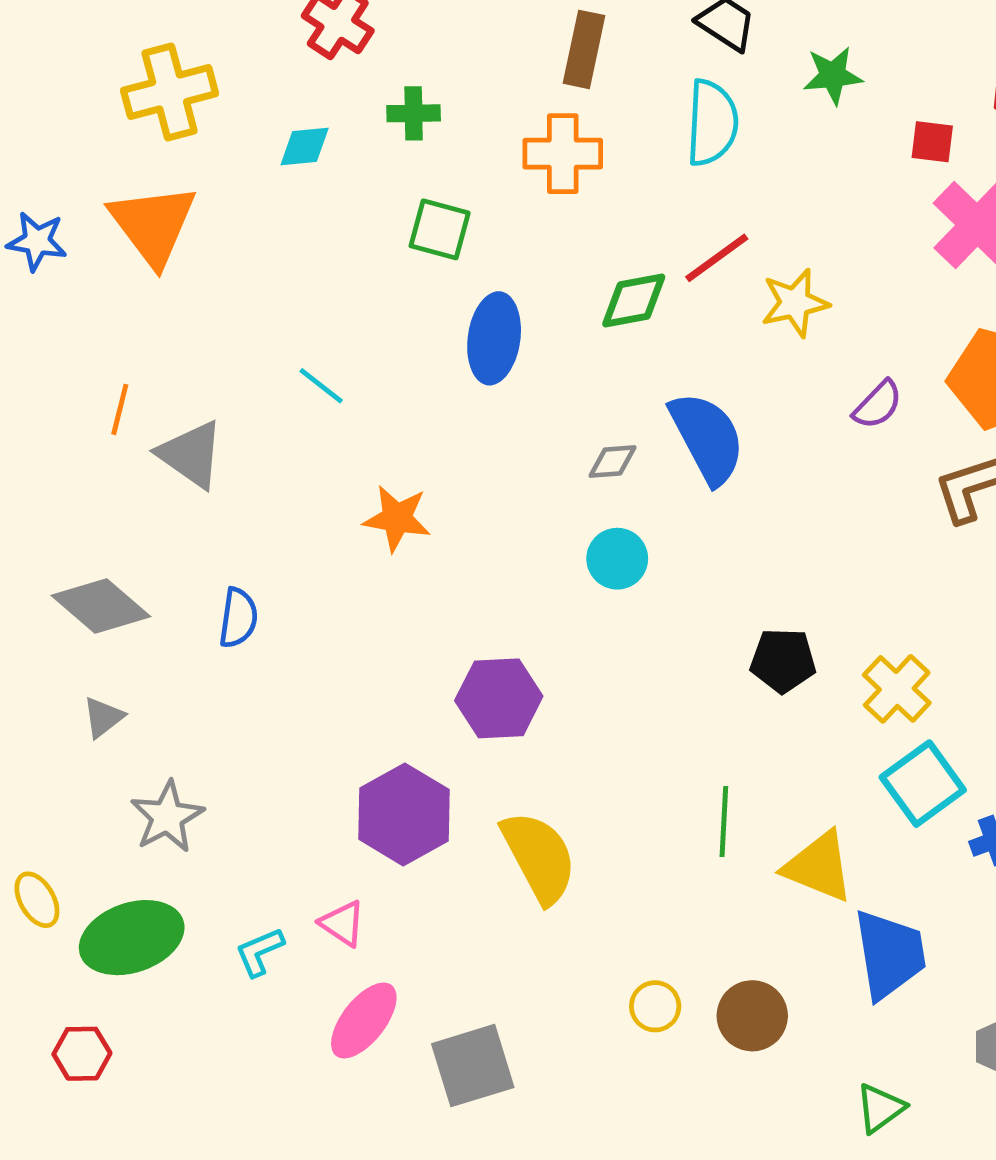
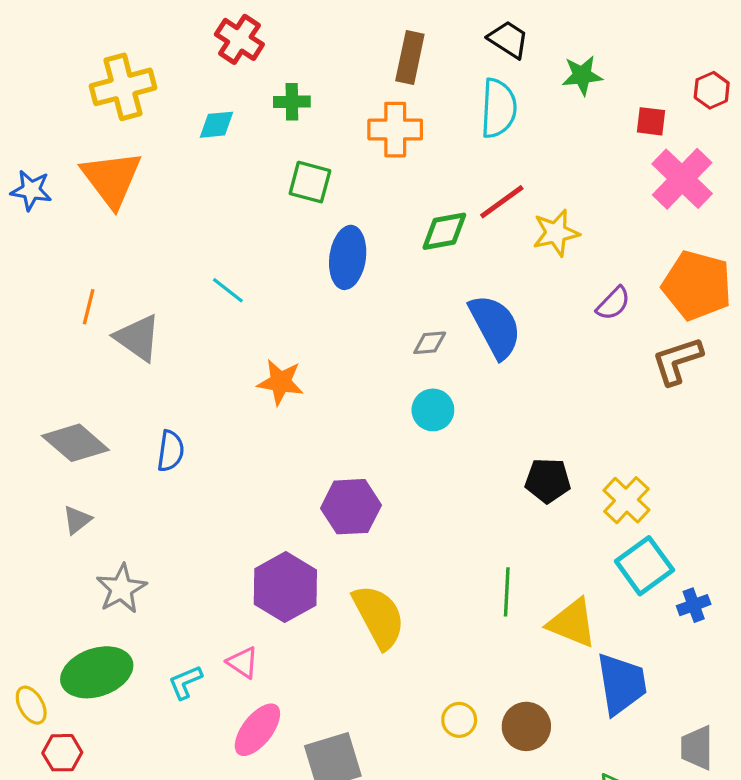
yellow ellipse: (37, 900) -> (31, 705), moved

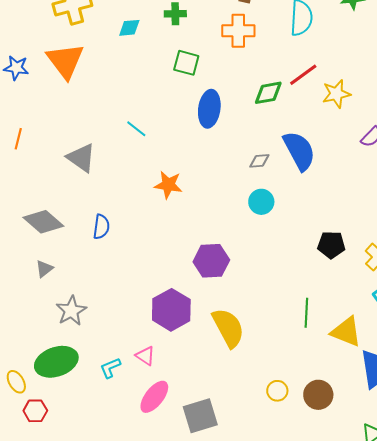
orange line: (89, 307) -> (18, 139), moved

